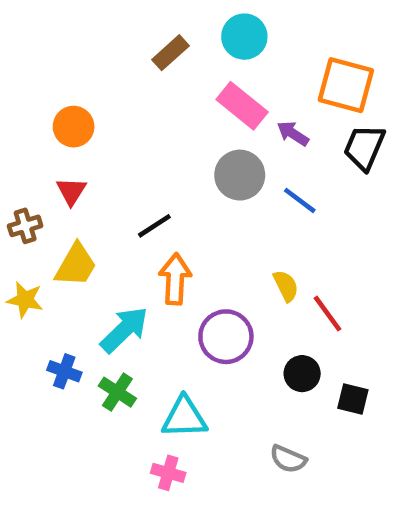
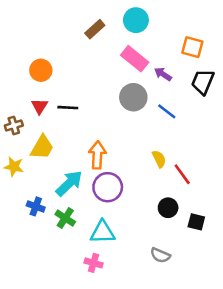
orange square: (346, 85) -> (192, 47), size x0.7
black line: (154, 226) -> (68, 108), moved, turned 36
purple circle: (226, 337) -> (108, 187), moved

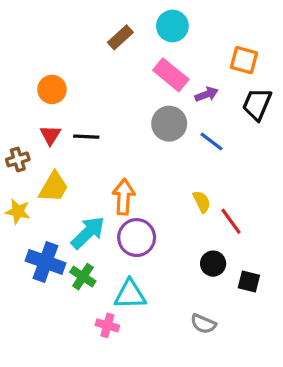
purple arrow: (163, 74) -> (207, 94), turned 126
blue cross: (36, 206) -> (45, 262), size x1.6
pink cross: (94, 263) -> (107, 325), moved

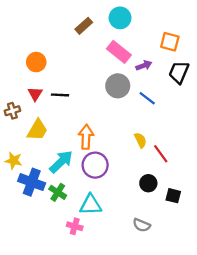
yellow star: (18, 212) -> (14, 161), moved

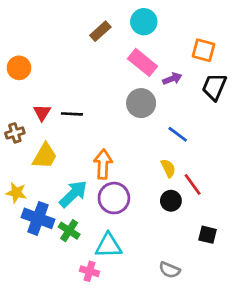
orange circle: (36, 62) -> (19, 68), moved
blue line: (147, 98) -> (178, 134), moved
black circle: (148, 183) -> (171, 201), moved

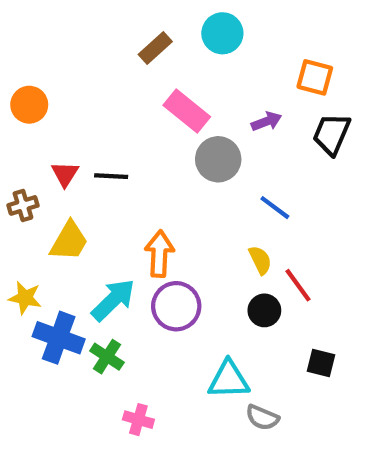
pink rectangle: (142, 62) -> (187, 111), moved
cyan triangle: (109, 246) -> (229, 380), moved

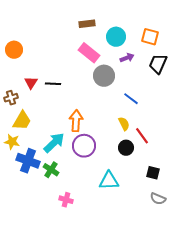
cyan circle: (222, 33) -> (116, 37), moved
brown rectangle: (155, 48) -> (87, 24), moved, turned 35
yellow trapezoid: (69, 241) -> (22, 121), moved
gray semicircle: (262, 417) -> (158, 199), moved

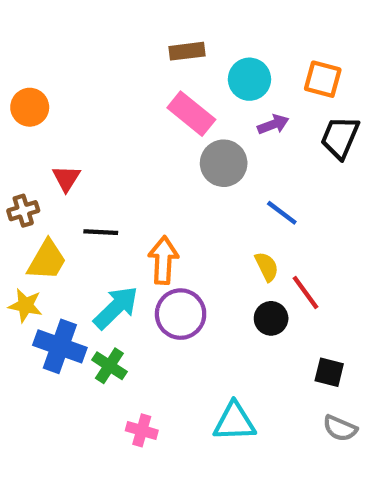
black line: (53, 84) -> (101, 232), moved
cyan triangle: (109, 181) -> (234, 422), moved

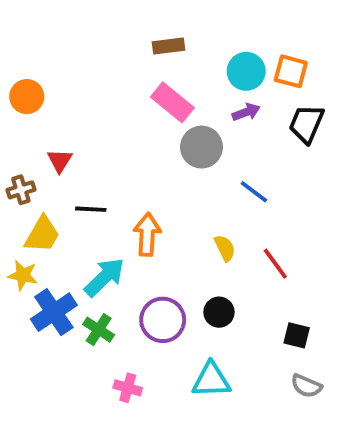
cyan circle: (249, 79) -> (246, 71), moved
yellow semicircle: (267, 267) -> (225, 248), moved
purple circle: (181, 314) -> (163, 320), moved
black circle: (271, 318) -> (219, 312), moved
blue cross: (60, 346) -> (54, 312), turned 36

